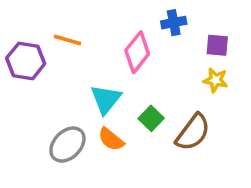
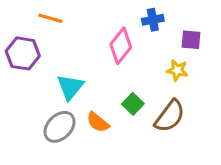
orange line: (67, 40) -> (50, 18), moved
yellow star: (216, 80) -> (177, 70), moved
cyan triangle: (106, 99) -> (70, 87), moved

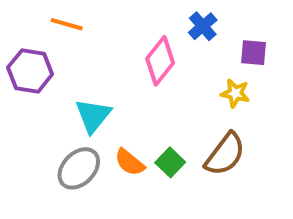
blue cross: (153, 20) -> (203, 26), turned -30
green square: (133, 104) -> (170, 162), moved

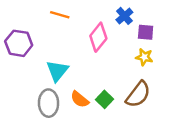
orange line: (67, 24) -> (60, 15), moved
purple square: (254, 53) -> (146, 32), moved
gray ellipse: (79, 168) -> (49, 103), turned -45

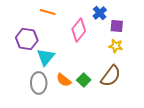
purple hexagon: (19, 43) -> (27, 39), moved

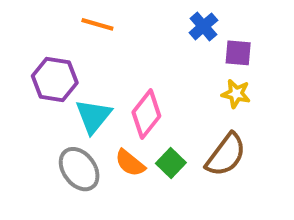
pink diamond: (79, 30) -> (146, 114), moved
gray ellipse: (39, 83) -> (79, 169), turned -35

